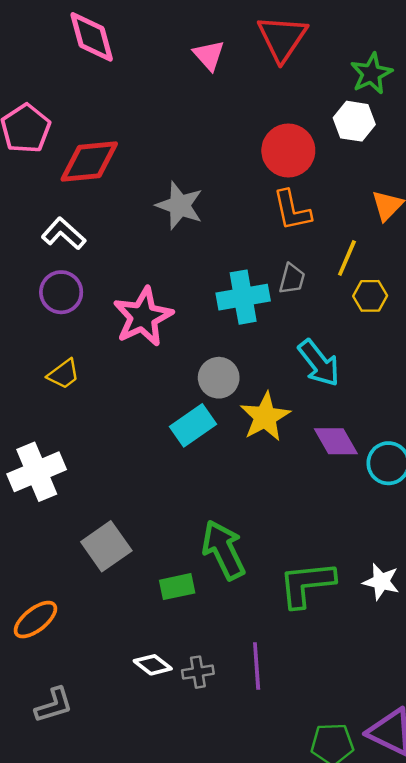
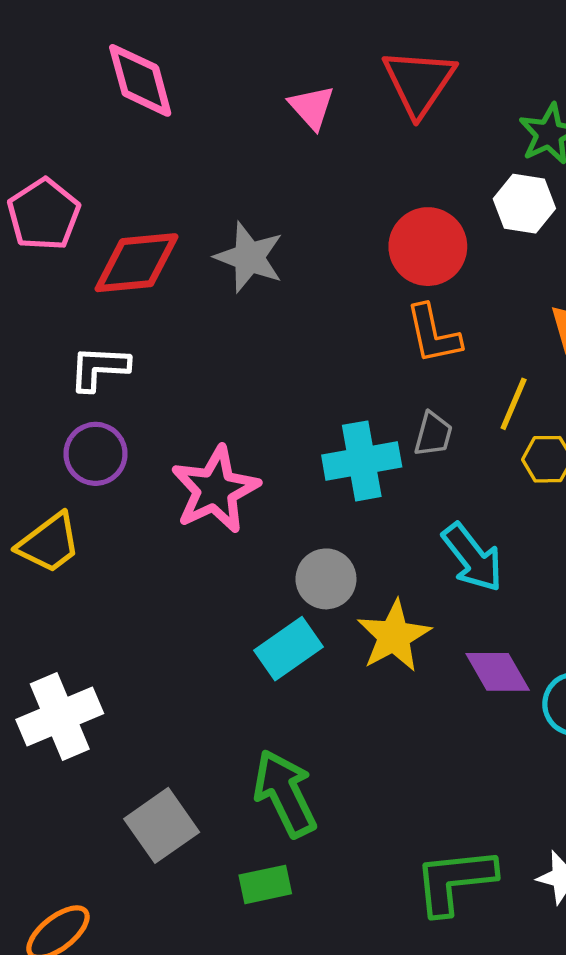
gray star: (180, 205) -> (249, 257), moved
white L-shape: (64, 234) -> (99, 368), turned -39
yellow trapezoid: (64, 374) -> (49, 543), moved, size x1.4
green arrow: (224, 550) -> (285, 793), moved

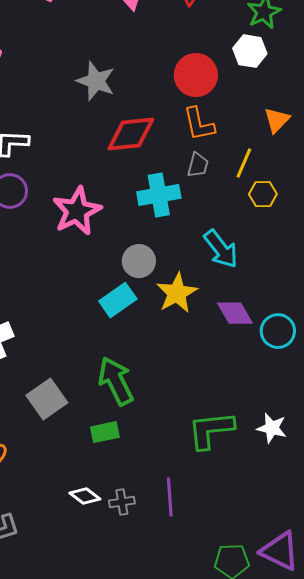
red diamond: (137, 263) -> (131, 134), moved
gray trapezoid: (433, 434) -> (198, 165), moved

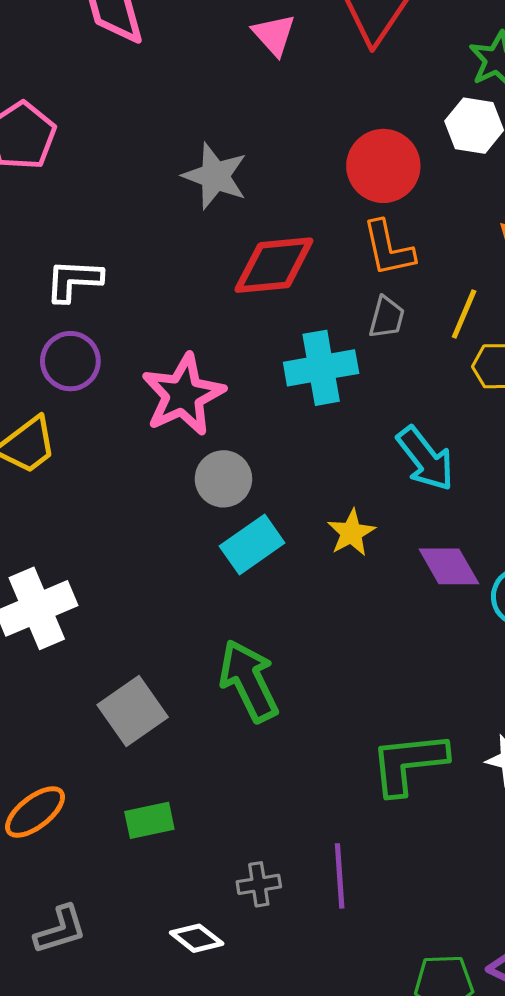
gray circle: (139, 261) -> (223, 479), moved
yellow star: (177, 293) -> (351, 533), size x0.7
green rectangle: (105, 432) -> (149, 820), moved
white diamond: (85, 496) -> (197, 938), moved

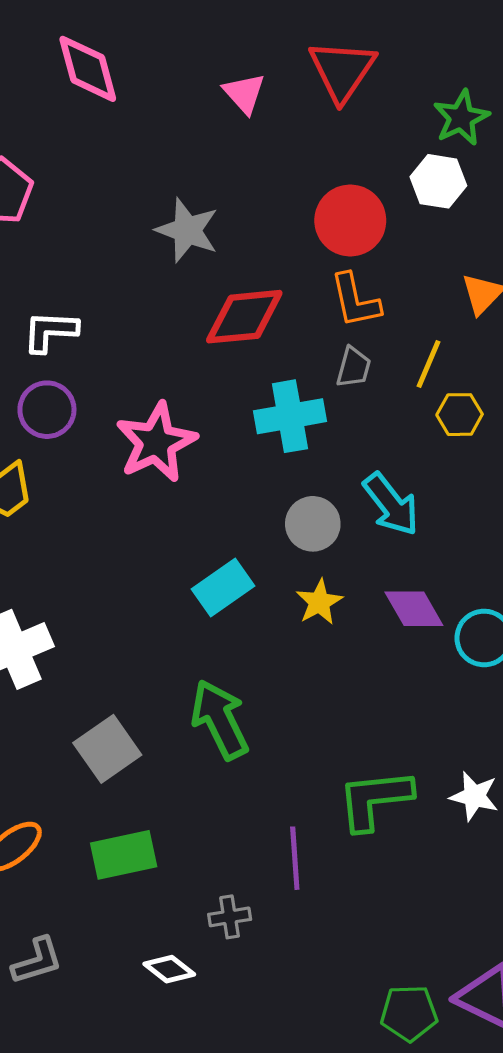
gray circle: (223, 479) -> (313, 524), moved
yellow star: (351, 533) -> (319, 602), moved
green rectangle: (149, 820) -> (124, 855), size x1.4
purple line: (340, 876) -> (295, 858), moved

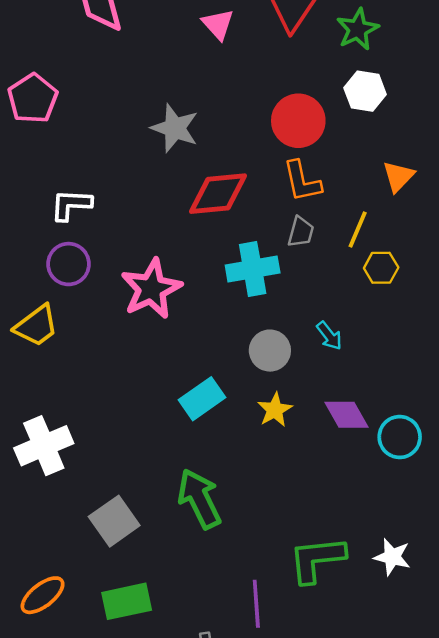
green star: (461, 118) -> (358, 29), moved
cyan arrow: (391, 504) -> (329, 336), size x0.6

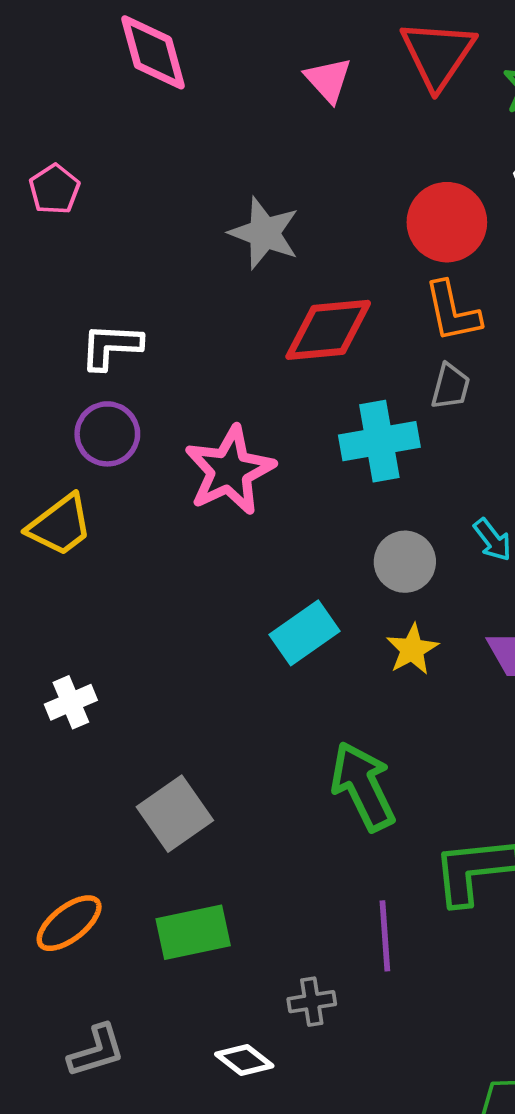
pink pentagon: (33, 98) -> (54, 189), size x0.7
white cross: (44, 446) -> (71, 702), size x0.6
green arrow: (199, 499) -> (363, 786), moved

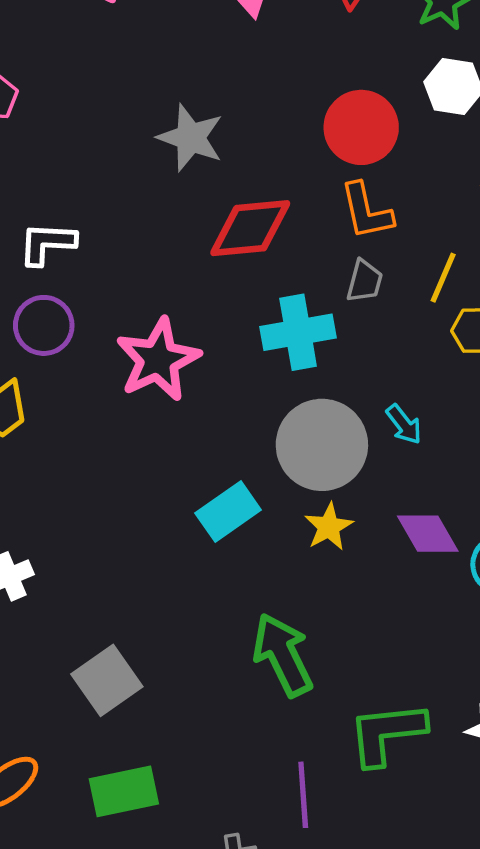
gray circle: (405, 562) -> (322, 445), size x1.6

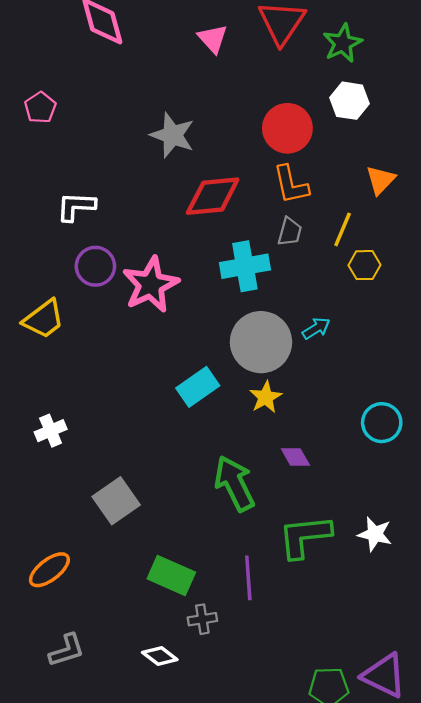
purple circle: (44, 325) -> (95, 266), moved
cyan arrow: (404, 424) -> (316, 328), turned -84
purple diamond: (428, 534) -> (295, 457), moved, size x0.7
green rectangle: (124, 791) -> (171, 575), moved, turned 36

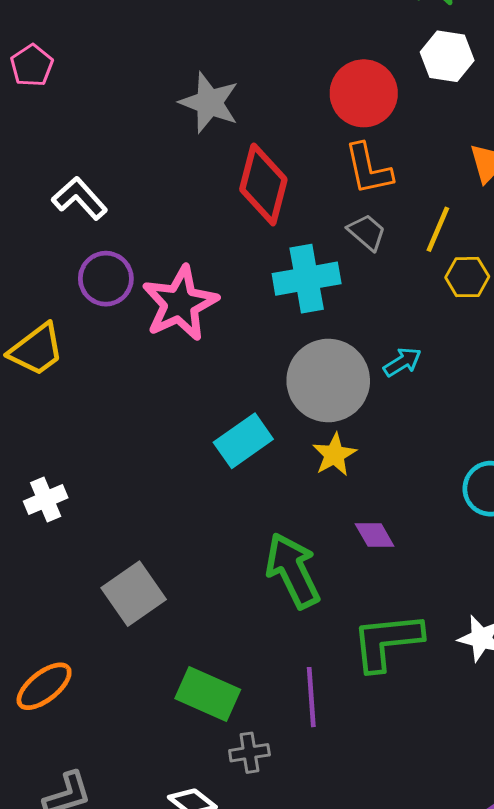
red diamond: (213, 196) -> (263, 184), turned -70
white L-shape: (76, 206) -> (80, 198), turned 45
gray trapezoid: (290, 232) -> (367, 232), turned -64

